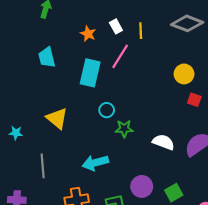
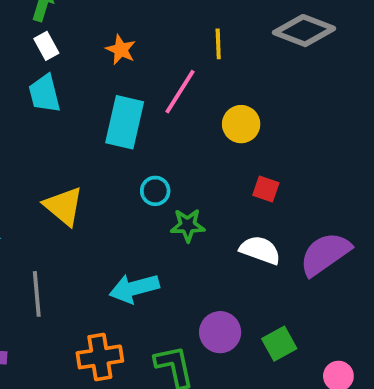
white rectangle: (116, 26) -> (46, 46), moved
yellow circle: (184, 74) -> (241, 124), moved
red square: (194, 100) -> (266, 189), moved

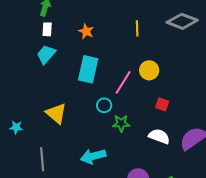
white rectangle: (46, 46) -> (47, 29), turned 32
pink line: (180, 92) -> (123, 82), moved
cyan trapezoid: (44, 94) -> (46, 54), turned 55

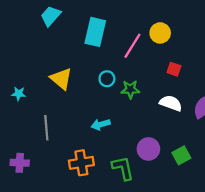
cyan circle: (104, 105) -> (107, 79), moved
cyan arrow: (93, 156) -> (101, 124), size x0.7

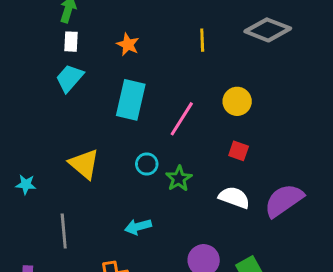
yellow circle: (160, 33) -> (237, 101), moved
green star: (130, 89) -> (179, 179), turned -30

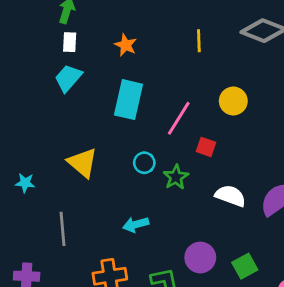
red square: (239, 151) -> (206, 147), moved

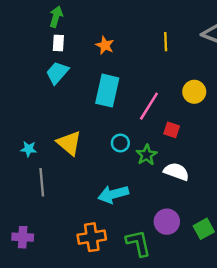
cyan star: (25, 183) -> (29, 149), moved
white semicircle: (230, 196) -> (176, 172), moved
cyan arrow: (136, 224) -> (113, 194), size x1.4
gray line: (62, 229) -> (42, 182), moved

